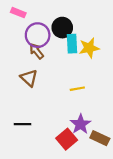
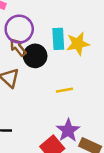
black circle: (62, 28) -> (35, 56), moved

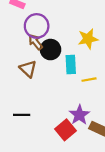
cyan rectangle: (58, 39) -> (71, 65), moved
yellow line: (64, 90) -> (89, 80), moved

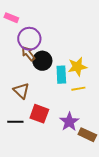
yellow star: (88, 39) -> (77, 67), moved
brown triangle: (28, 69) -> (21, 91), moved
red square: (65, 130) -> (39, 114), moved, turned -30

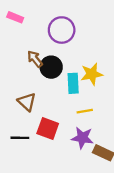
purple circle: (29, 39) -> (62, 30), moved
yellow line: (78, 89) -> (85, 111), moved
purple star: (69, 122) -> (82, 138), turned -30

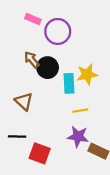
pink rectangle: (15, 17) -> (33, 19), moved
red square: (48, 129) -> (40, 153), moved

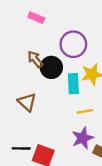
purple circle: (58, 31) -> (73, 44), moved
black line: (17, 136) -> (21, 148), moved
purple star: (78, 136) -> (83, 138), turned -30

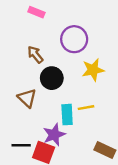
black circle: (51, 67) -> (52, 78), moved
cyan rectangle: (73, 84) -> (67, 115), moved
purple star: (83, 138) -> (54, 135), moved

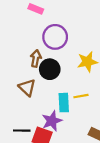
purple circle: (74, 39) -> (55, 37), moved
brown arrow: (35, 55) -> (36, 58), moved, turned 49

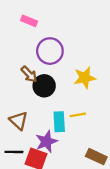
brown arrow: (36, 58) -> (29, 74), turned 126
brown triangle: (27, 88) -> (19, 121), moved

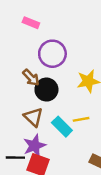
brown triangle: (19, 121) -> (33, 117), moved
cyan rectangle: (59, 122) -> (62, 127), turned -42
purple star: (46, 141) -> (35, 146), moved

